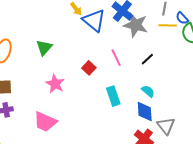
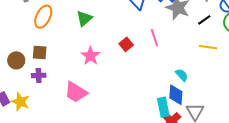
yellow line: (168, 25) -> (208, 47), moved
black line: (147, 59) -> (204, 20), moved
cyan rectangle: (113, 96) -> (163, 107), moved

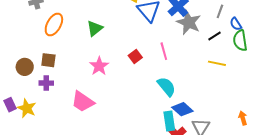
cyan semicircle: (182, 75) -> (166, 87), moved, size x1.5
blue diamond: (176, 95) -> (182, 109), turned -55

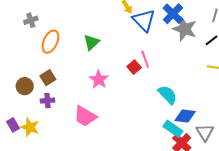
pink line: (164, 51) -> (145, 59), moved
brown square: (48, 60) -> (48, 78), turned -35
blue diamond: (182, 109) -> (185, 116), turned -30
cyan rectangle: (169, 121) -> (173, 129), turned -42

